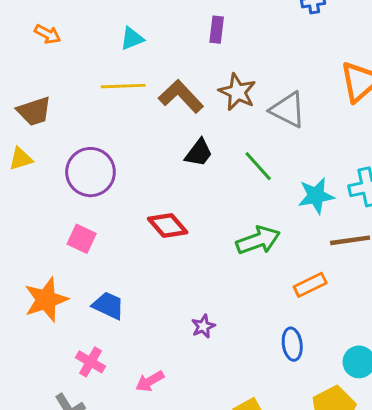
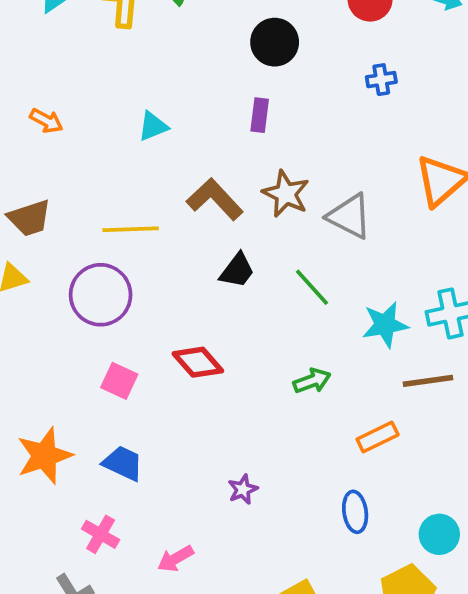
yellow line: (123, 86) -> (131, 229), moved
pink square: (82, 239) -> (119, 381), moved
green arrow: (258, 240) -> (312, 381), size x0.7

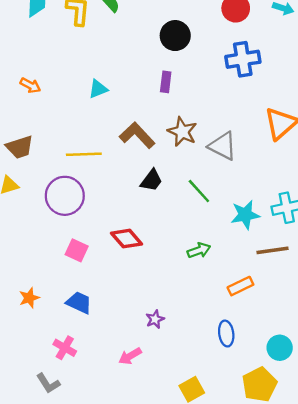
blue cross: (381, 80) -> (243, 59), size x1.8
orange star: (44, 456) -> (29, 298), size x0.6
pink arrow: (175, 559) -> (130, 356), moved

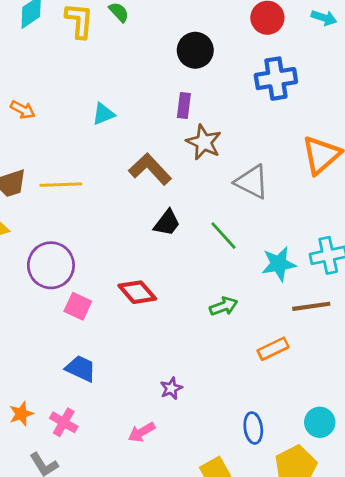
brown star: (182, 132) -> (204, 142), moved
yellow line: (84, 154) -> (61, 185), moved
purple circle: (65, 196) -> (51, 265), moved
orange star: (29, 298) -> (21, 414), moved
blue ellipse: (226, 333) -> (253, 428), moved

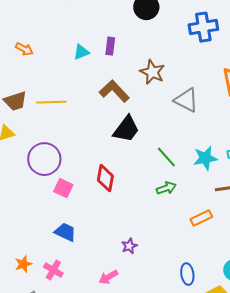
purple rectangle: (184, 105) -> (110, 46), moved
black trapezoid: (167, 223) -> (126, 129), size x1.4
green line: (224, 236) -> (166, 157), moved
red diamond: (137, 292) -> (105, 178), turned 52

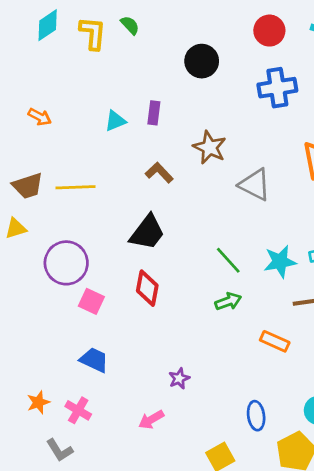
brown L-shape: (114, 91) -> (159, 173), size x0.7
black trapezoid: (126, 129) -> (147, 232), moved
orange rectangle: (201, 218) -> (275, 341), turned 50

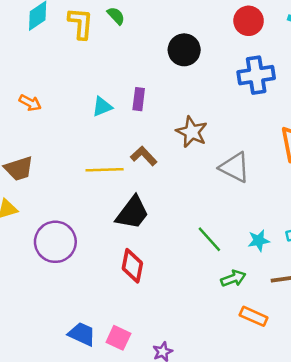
yellow line: (76, 187) -> (105, 170), moved
cyan star: (280, 262) -> (259, 241), size x0.7
pink square: (91, 301) -> (118, 338), moved
green arrow: (228, 301) -> (233, 278), moved

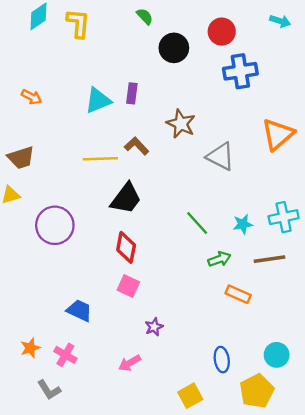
green semicircle: (116, 16) -> (145, 16), moved
red circle: (249, 21) -> (222, 32), moved
cyan triangle: (102, 107) -> (98, 100), size x1.4
pink square: (118, 338) -> (128, 286), moved

